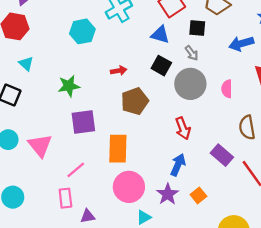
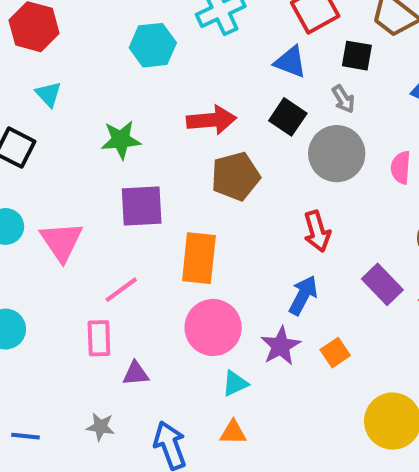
red arrow: (119, 71) -> (212, 120), size x1.6

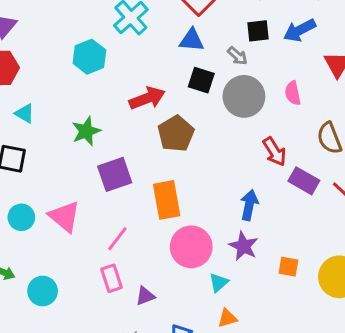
black square: (357, 56) -> (258, 31), moved
red arrow: (317, 231) -> (274, 152), moved
orange square: (335, 353) -> (288, 267), moved, turned -30

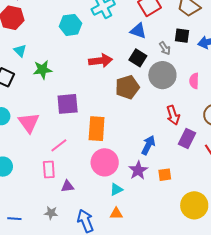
green star: (86, 131) -> (42, 70), moved
brown pentagon: (176, 134) -> (127, 87), moved
purple rectangle: (304, 181) -> (187, 138), turned 72
orange square: (288, 267) -> (165, 175), moved, turned -32

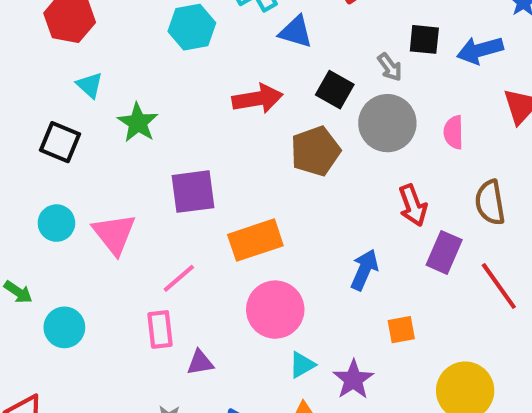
blue triangle: (138, 31) -> (296, 32), moved
green star: (42, 70) -> (138, 123), turned -30
orange rectangle: (97, 129) -> (255, 240), turned 70
purple star: (138, 170) -> (353, 380), moved

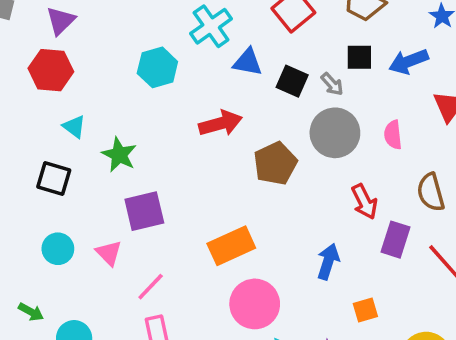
black square: (335, 90) -> (292, 81), moved
purple square: (193, 192) -> (144, 211), moved
pink triangle: (114, 234) -> (109, 253), size x0.7
pink line: (179, 278) -> (151, 287), moved

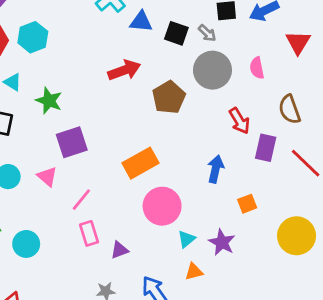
cyan hexagon: (157, 67) -> (33, 37), moved

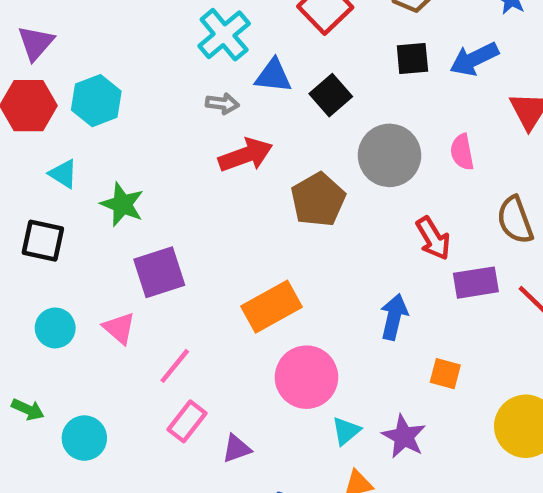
black square: (176, 33) -> (331, 95), turned 30
gray arrow: (207, 33) -> (222, 104), moved, turned -36
purple rectangle: (266, 148) -> (476, 283), turned 68
orange square: (247, 204) -> (445, 374), turned 36
pink rectangle: (89, 233) -> (187, 421), turned 55

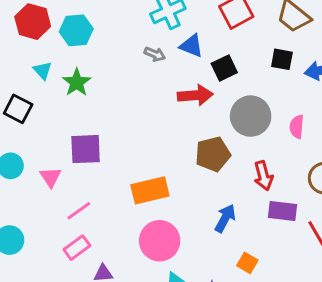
red arrow: (246, 155) -> (195, 95), moved
brown pentagon: (318, 200) -> (213, 154), moved
green star: (122, 204) -> (77, 82), moved

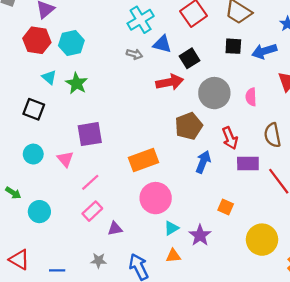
blue arrow: (225, 218) -> (203, 162), moved

